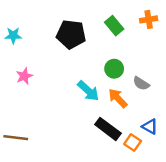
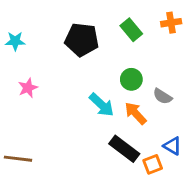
orange square: (133, 143) -> (153, 164), turned 35

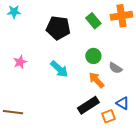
orange cross: (171, 23) -> (122, 16), size x1.5
cyan star: (15, 41) -> (14, 12), moved
cyan arrow: (102, 105) -> (59, 69), moved
black rectangle: (124, 149) -> (88, 105), turned -70

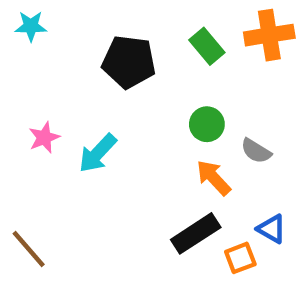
cyan arrow: (59, 69) -> (98, 153), moved, turned 90
brown line: (13, 112) -> (29, 249), turned 42

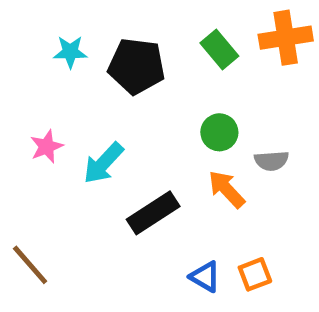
cyan star: (31, 26) -> (70, 52), moved
gray semicircle: (256, 151) -> (271, 161), turned -36
blue triangle: (272, 229) -> (205, 277), moved
black rectangle: (196, 233) -> (153, 213), moved

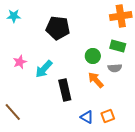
green rectangle: (219, 49) -> (118, 46), moved, turned -35
cyan star: (70, 52) -> (14, 16), moved
black rectangle: (153, 213) -> (65, 90), turned -70

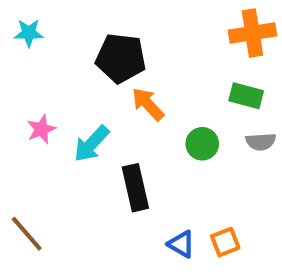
green circle: (93, 56) -> (202, 144), moved
gray semicircle: (115, 68) -> (261, 142), moved
orange arrow: (96, 80) -> (148, 104), moved

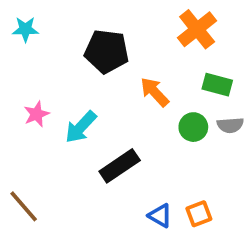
orange cross: (252, 33) -> (197, 29), moved, turned -30
orange arrow: (148, 104) -> (155, 92), moved
green circle: (202, 144) -> (193, 127), moved
black rectangle: (135, 188) -> (120, 166), turned 69

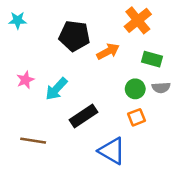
orange arrow: (155, 92) -> (108, 51), moved, turned 105
brown line: (24, 206) -> (33, 141), moved, turned -40
orange square: (199, 214) -> (136, 117), moved
blue triangle: (160, 216) -> (112, 151), size x1.6

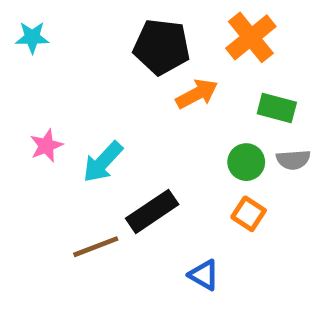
black pentagon: (74, 36) -> (162, 47), moved
orange square: (136, 117) -> (249, 214), turned -36
brown line: (33, 141) -> (96, 247), moved, turned -30
blue triangle: (112, 151) -> (204, 275), size x0.6

